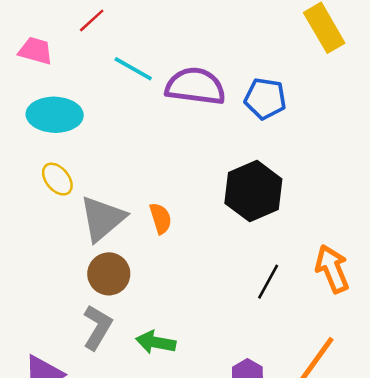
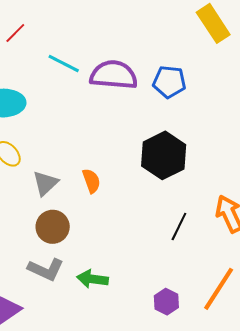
red line: (92, 20) -> (15, 33), moved
gray triangle: (102, 218) -> (45, 183), size x0.7
gray L-shape: (97, 327) -> (46, 269), turned 87

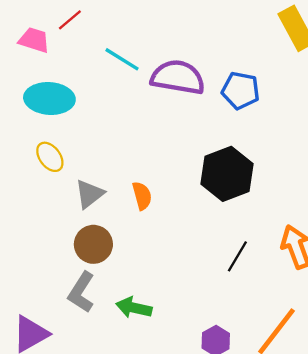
gray L-shape: (46, 269) -> (81, 292), turned 93

